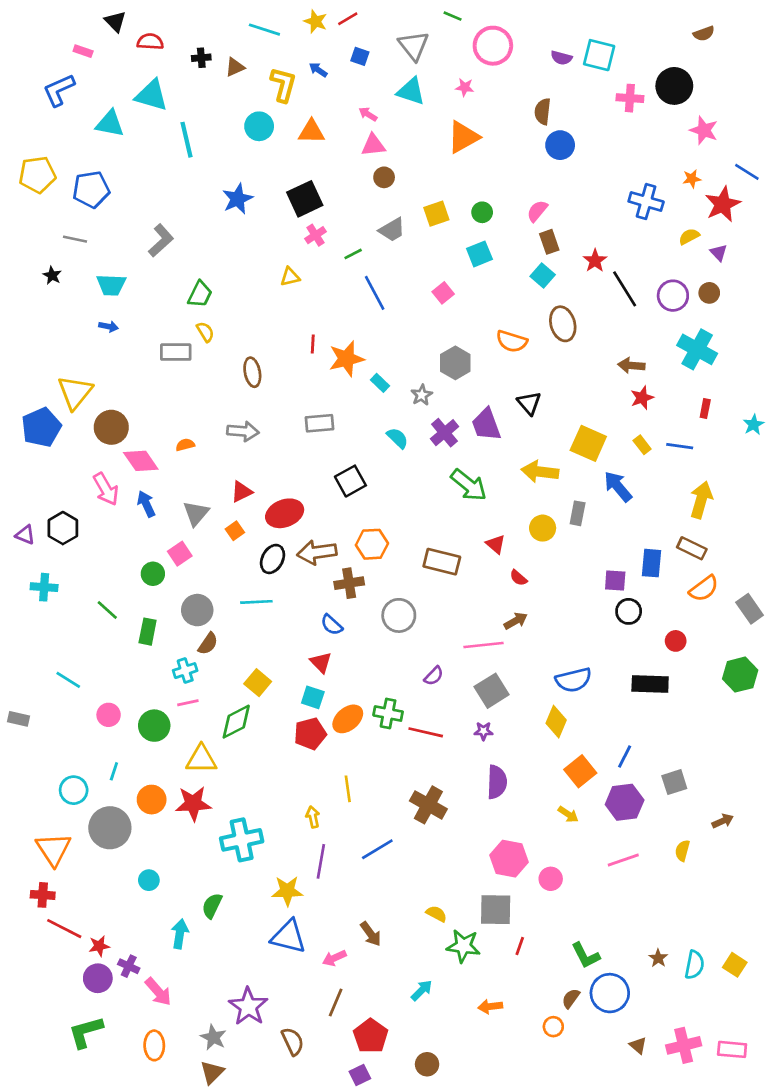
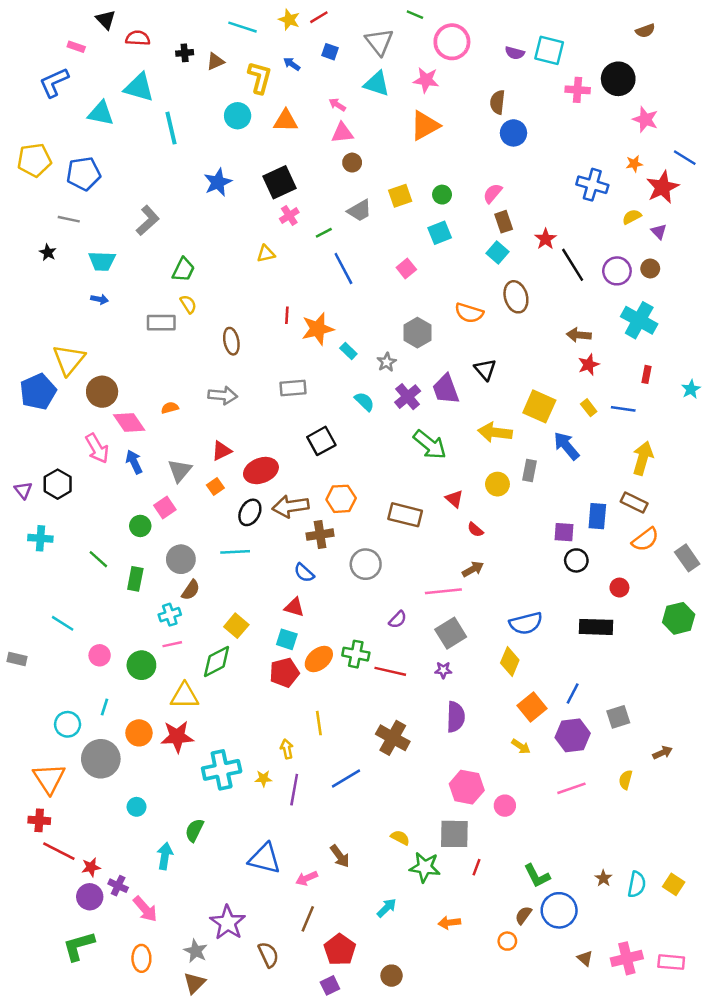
pink star: (465, 87) -> (426, 80), size x1.5
purple triangle: (25, 535) -> (23, 490), turned 30
red triangle: (321, 662) -> (294, 607), turned -30
yellow star: (287, 891) -> (263, 778), moved, size x0.6

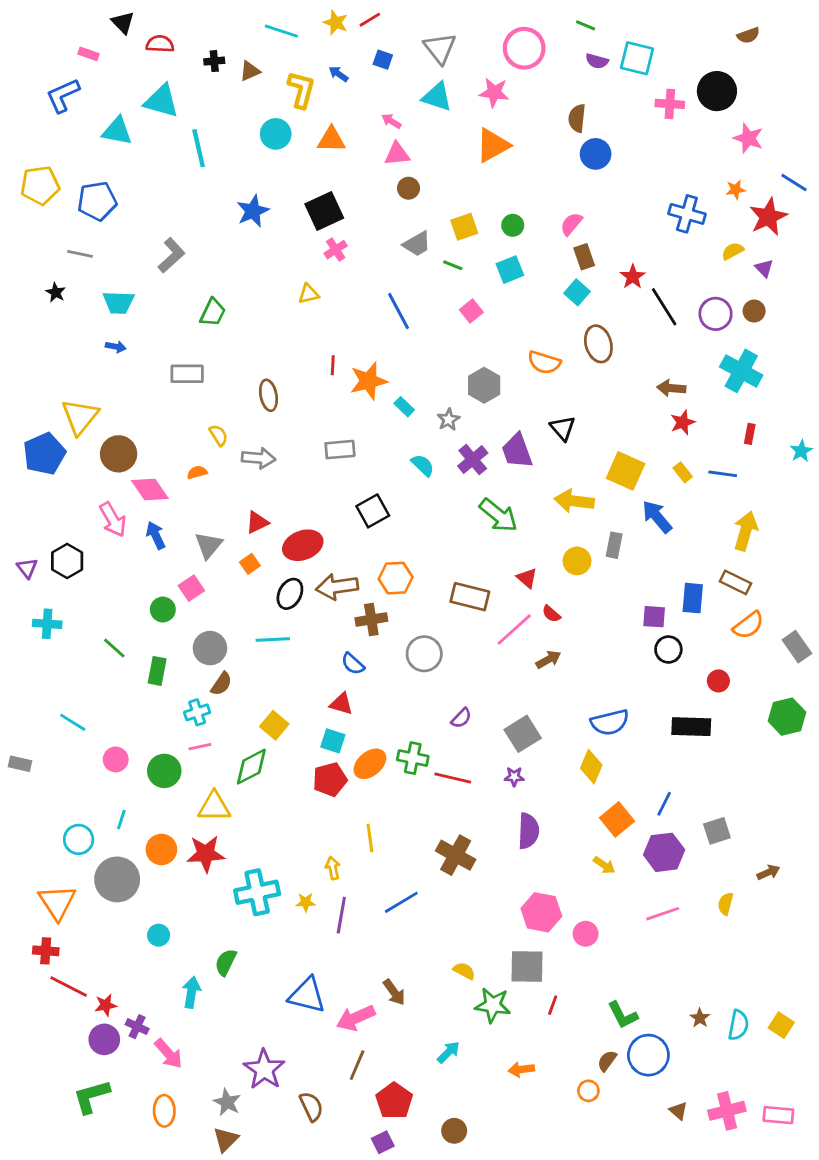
green line: (415, 15) -> (586, 25), moved
green line: (324, 233) -> (453, 265), moved, turned 49
yellow semicircle: (188, 304) -> (219, 435), moved
pink line: (443, 591) -> (514, 630), moved, turned -36
pink arrow: (307, 878) -> (356, 1018), size x1.5

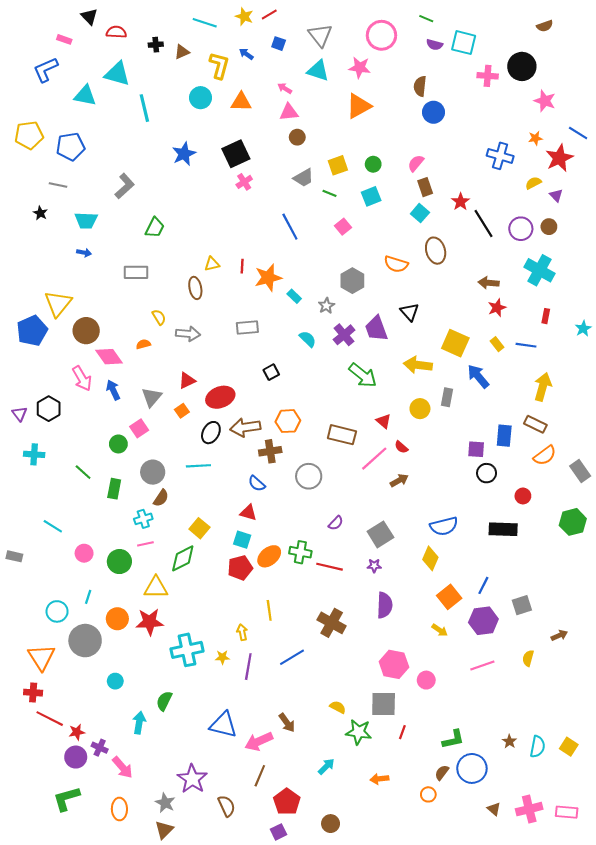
yellow triangle: (308, 294) -> (212, 264), moved
black square: (373, 511) -> (271, 372), size x0.7
green L-shape: (623, 1015) -> (453, 739), turned -75

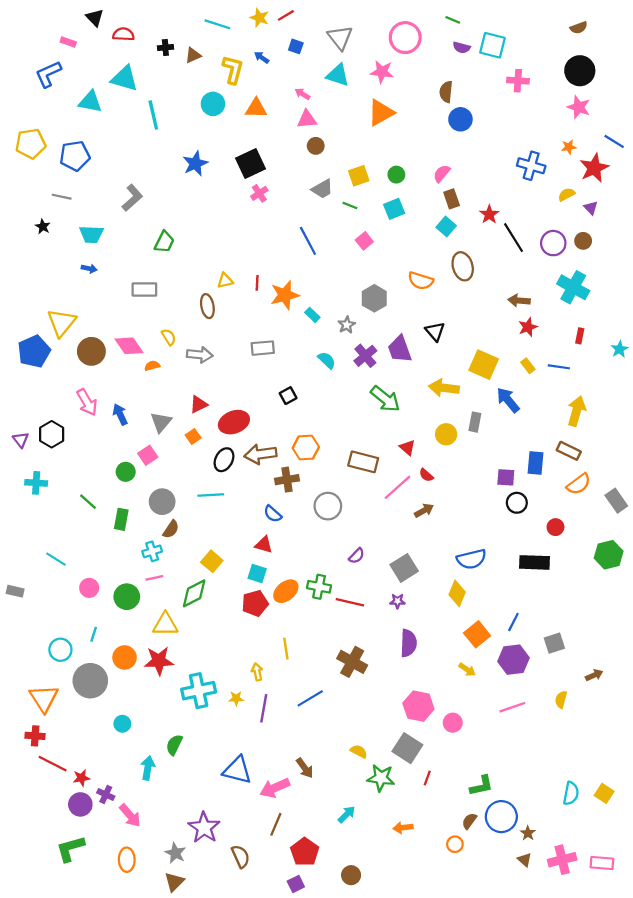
black circle: (522, 66) -> (580, 71), moved
pink diamond: (109, 357) -> (129, 346), moved
gray square: (384, 704) -> (407, 748), turned 32
brown star: (509, 741) -> (528, 833), moved

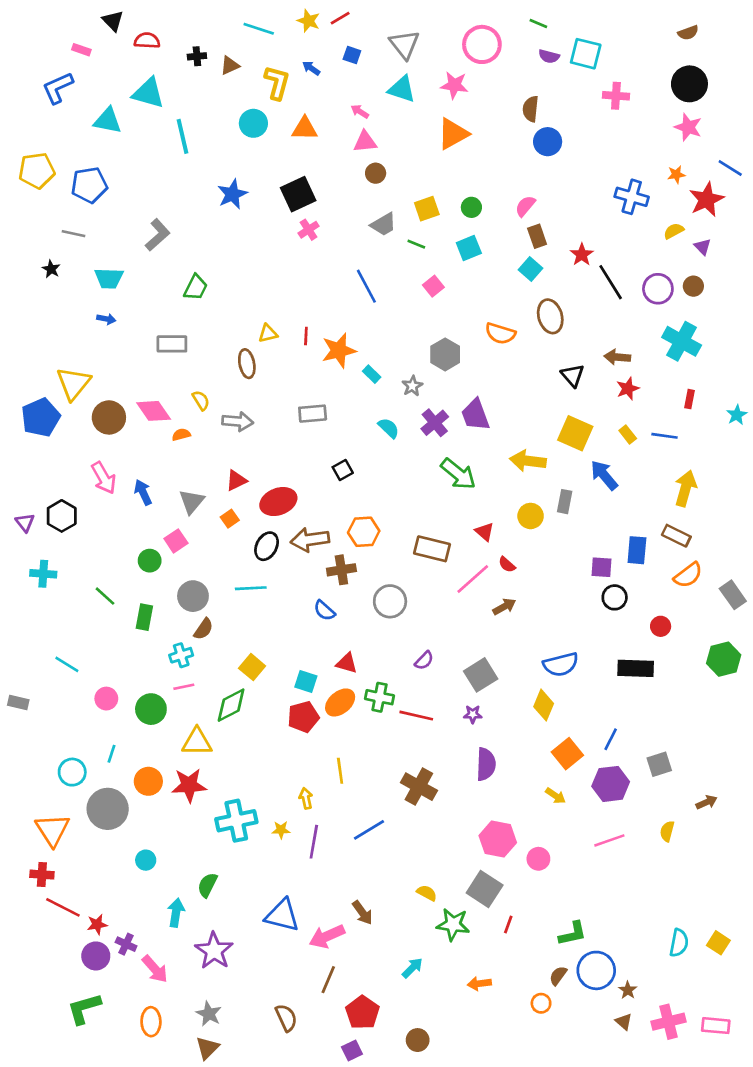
black triangle: (435, 331) -> (573, 375), moved
red triangle: (264, 545) -> (347, 663), moved
purple star: (204, 828) -> (214, 951), moved

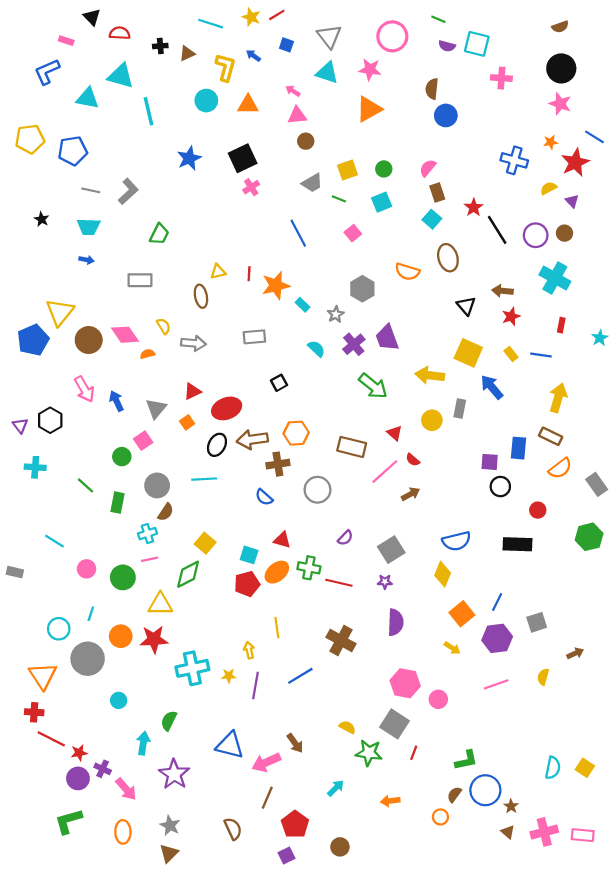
gray line: (73, 234) -> (91, 190), moved

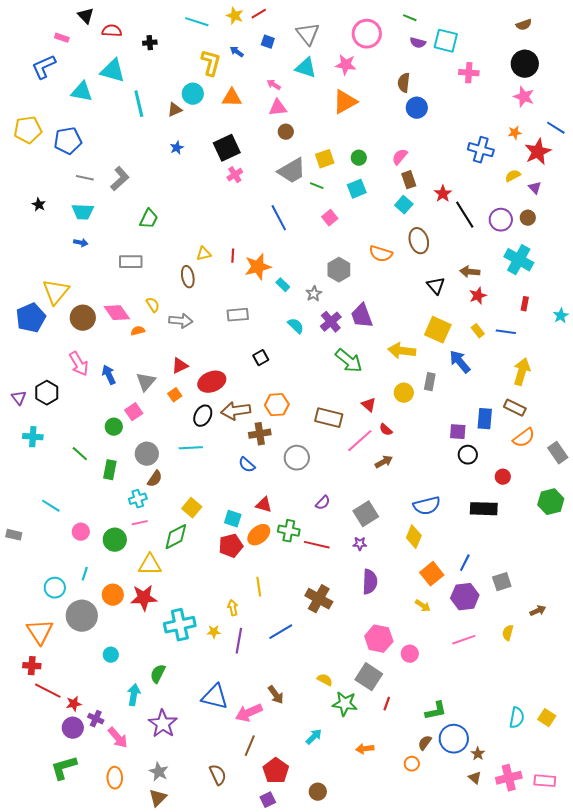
brown triangle: (187, 53) -> (175, 110), moved
blue star: (189, 158) -> (177, 148), size x0.6
gray trapezoid: (312, 183) -> (292, 171), size x1.4

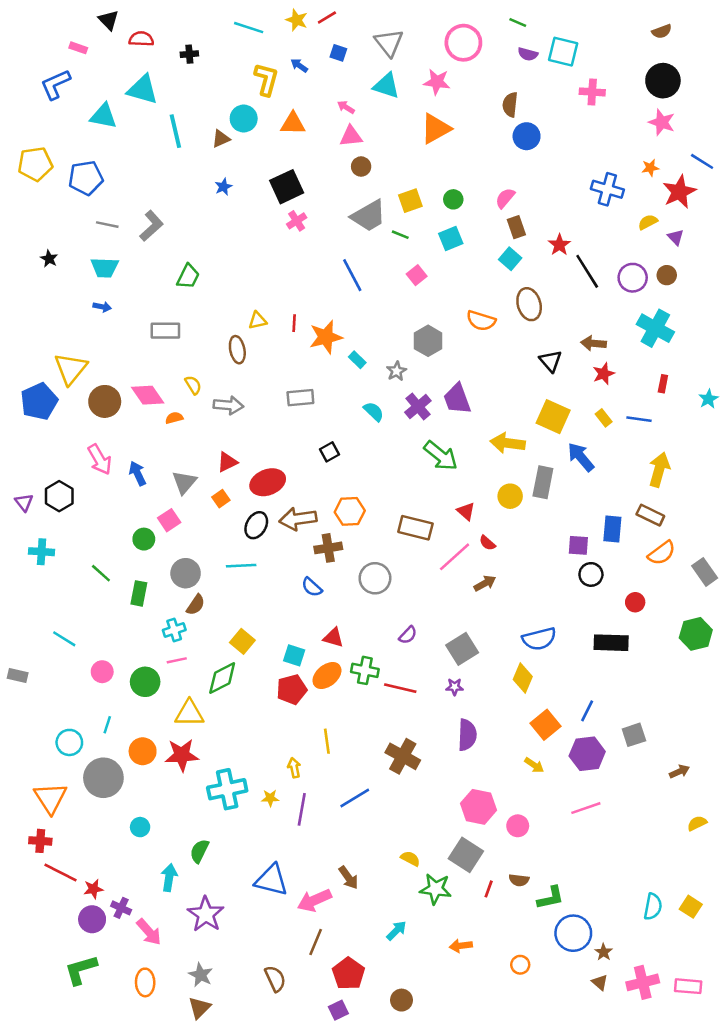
gray rectangle: (430, 382) -> (543, 482), size x1.4
yellow semicircle: (508, 633) -> (697, 823), moved, turned 49
brown semicircle: (425, 743) -> (519, 880), moved, turned -119

